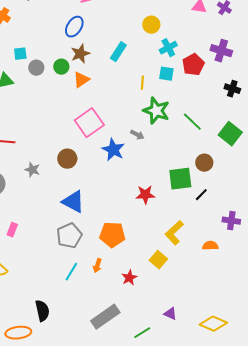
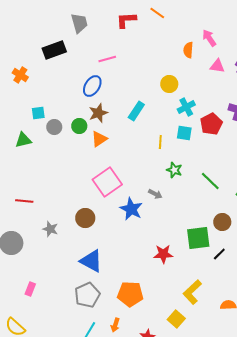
green star: (156, 111) -> (174, 170), size x0.6

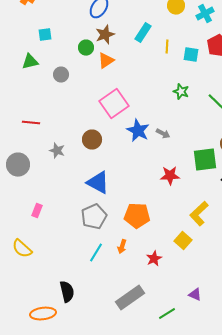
cyan cross: (186, 107) -> (205, 14), moved
gray circle: (54, 127) -> (61, 75), moved
yellow line: (160, 142) -> (167, 47), moved
gray arrow: (155, 194) -> (163, 134), moved

